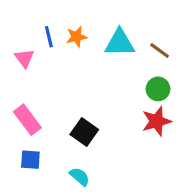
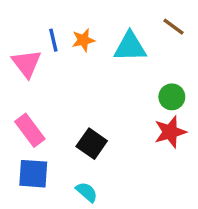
brown line: (160, 51) -> (173, 27), moved
pink triangle: (24, 58) -> (27, 63), size x1.4
blue square: (30, 160) -> (33, 174), size x1.4

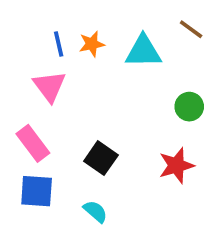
pink triangle: (27, 63) -> (49, 86), moved
red star: (170, 132) -> (176, 165), moved

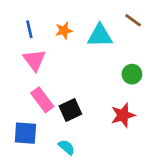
blue line: (59, 44) -> (29, 29), moved
pink rectangle: (33, 143) -> (42, 100), moved
black square: (101, 158) -> (70, 110), turned 30

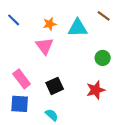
blue line: (29, 29) -> (14, 20), moved, turned -32
pink triangle: (34, 60) -> (45, 46), moved
pink rectangle: (42, 100) -> (22, 79), moved

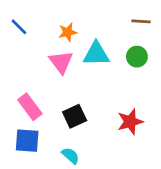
brown line: (104, 16) -> (141, 21), turned -32
cyan triangle: (78, 28) -> (96, 54), moved
green circle: (103, 58) -> (137, 57), moved

